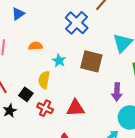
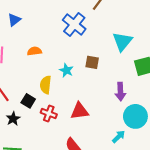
cyan star: (59, 61) -> (66, 70), moved
brown square: (91, 61) -> (92, 62), size x0.6

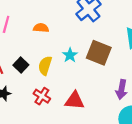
brown square: (92, 62) -> (99, 53), size x1.6
black square: (28, 101) -> (21, 65), moved

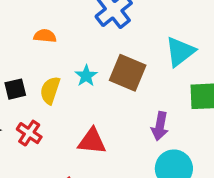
black square: (21, 65) -> (15, 89), turned 32
red cross: (42, 96) -> (29, 133), moved

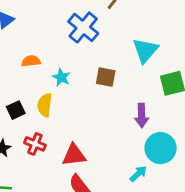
brown square: (128, 73) -> (106, 77), size x0.7
cyan star: (86, 76) -> (61, 77), moved
red triangle: (92, 141) -> (74, 155), moved

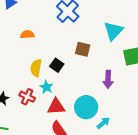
cyan star: (61, 77) -> (46, 87), moved
black square: (16, 110) -> (57, 65), moved, turned -32
cyan circle: (161, 148) -> (86, 107), moved

